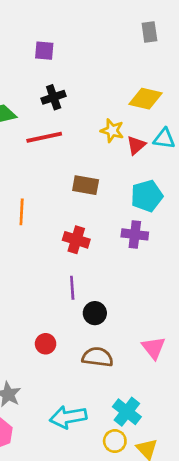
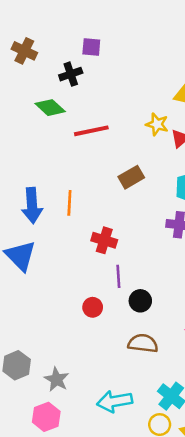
black cross: (54, 97) -> (71, 74), moved
brown rectangle: (86, 185) -> (131, 177), turned -40
red cross: (76, 240) -> (104, 240), moved
red circle: (46, 344) -> (93, 307), moved

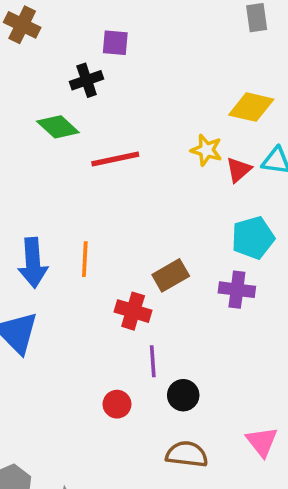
brown cross: (24, 51) -> (22, 25), moved
brown rectangle: (131, 177) -> (171, 275), moved

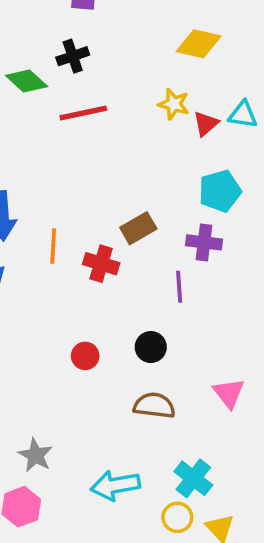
black cross: (87, 80) -> (73, 56), moved
yellow diamond: (251, 107) -> (199, 44), moved
orange line: (85, 259) -> (53, 246), moved
purple line: (153, 361) -> (179, 287), moved

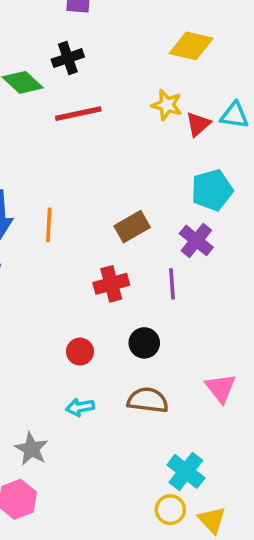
purple cross: (204, 242) -> (196, 240), turned 32
orange line: (53, 246) -> (49, 225), moved
red cross: (101, 264) -> (111, 284), moved, turned -32
cyan arrow: (115, 485) -> (80, 407), moved, size x0.6

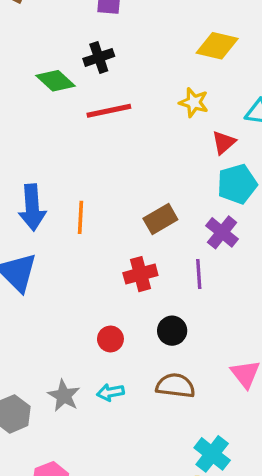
red triangle: (198, 124) -> (224, 142), moved
gray star: (31, 449) -> (64, 396), moved

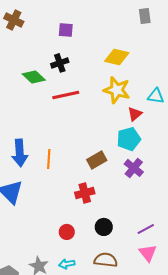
yellow diamond: (217, 46) -> (117, 57), moved
yellow star: (194, 102) -> (117, 90), size x1.5
cyan pentagon: (237, 184) -> (129, 139), moved
purple line: (199, 274) -> (146, 229), moved, turned 66

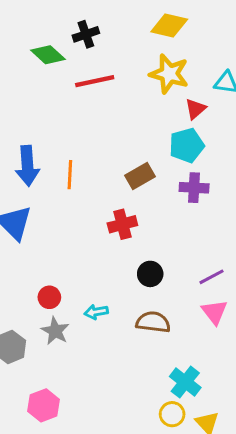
purple cross: (134, 168) -> (194, 188), turned -36
red circle: (67, 232) -> (49, 297), moved
cyan arrow: (67, 264) -> (96, 312), moved

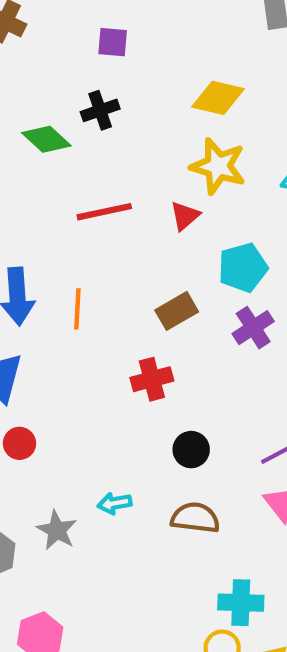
red line: (95, 81) -> (104, 212), moved
red triangle: (195, 109) -> (185, 216), moved
purple cross: (194, 188) -> (253, 328), turned -36
red circle: (49, 297) -> (19, 443), moved
cyan cross: (185, 382) -> (241, 603), turned -36

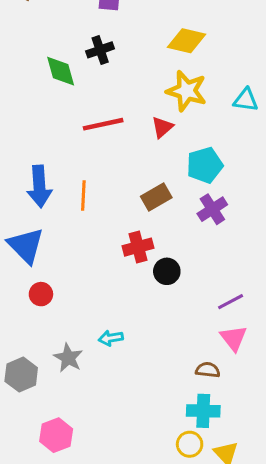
green diamond: (46, 139) -> (61, 71), turned 32
black circle: (191, 450) -> (167, 271), moved
brown semicircle: (195, 518) -> (208, 370), moved, size x0.7

